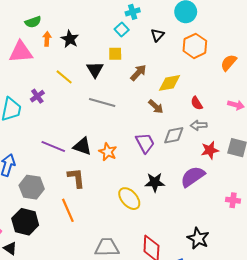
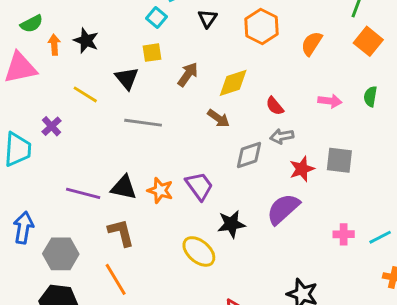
purple trapezoid: (145, 143) -> (199, 186), moved

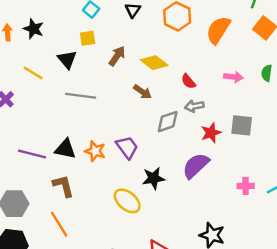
orange semicircle: (312, 44) -> (218, 30), size x1.4
yellow diamond: (233, 83) -> (154, 63), turned 56

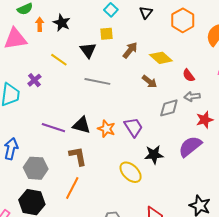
orange line: (59, 224) -> (72, 188), turned 55

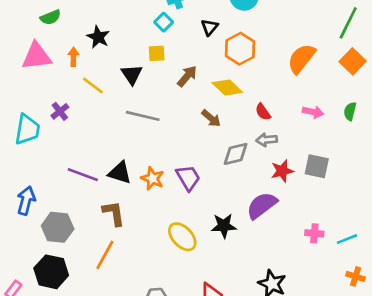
orange hexagon: (183, 20) -> (240, 49), moved
orange arrow: (40, 24) -> (73, 57), moved
black star: (154, 155) -> (224, 226), moved

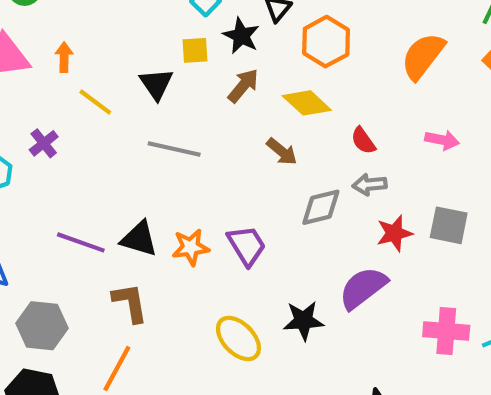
black star: (98, 37) -> (241, 36), moved
orange star: (153, 178) -> (191, 247), turned -30
pink cross: (314, 233) -> (446, 331), size x1.5

